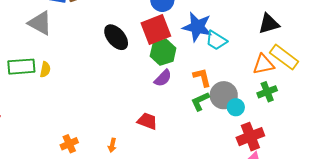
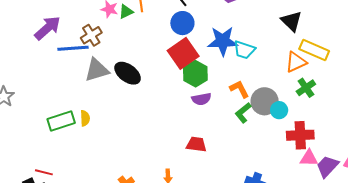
gray triangle: (40, 23) -> (97, 70), moved, turned -32
black triangle: (269, 24) -> (291, 21), turned -45
black ellipse: (116, 37) -> (128, 73), moved
purple semicircle: (163, 78) -> (201, 99), turned 48
red cross: (250, 137) -> (300, 135), turned 32

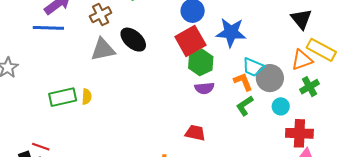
blue line: (73, 48) -> (48, 28), moved
cyan trapezoid: (244, 50) -> (253, 67), moved
black ellipse: (128, 73) -> (133, 40), moved
gray circle: (265, 101) -> (270, 78), moved

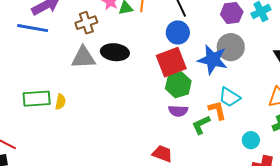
black ellipse: (133, 40) -> (115, 52), turned -44
gray circle: (270, 78) -> (231, 47), moved
green L-shape: (245, 106) -> (201, 125), moved

